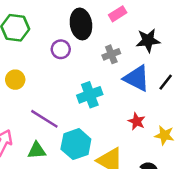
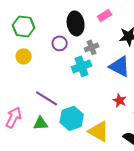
gray cross: (111, 54) -> (92, 47), moved
yellow circle: (15, 80) -> (24, 56), moved
cyan cross: (90, 95) -> (82, 66), moved

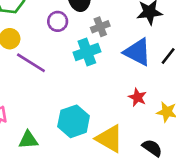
purple line: (47, 98) -> (31, 63), moved
green triangle: (41, 123) -> (28, 140), moved

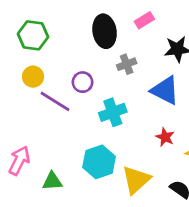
purple circle: (58, 21) -> (83, 82), moved
cyan cross: (87, 52) -> (113, 112), moved
yellow triangle: (110, 139) -> (136, 180), turned 48

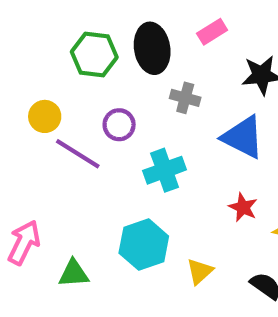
green hexagon: (33, 35) -> (94, 54), moved
gray cross: (127, 64) -> (185, 98), turned 36
yellow triangle: (136, 180) -> (200, 271), size x0.6

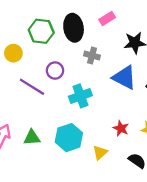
yellow circle: (45, 116) -> (13, 53), moved
red star: (243, 207) -> (121, 128), moved
green triangle: (74, 273) -> (32, 138), moved

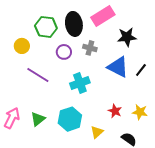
pink rectangle: (107, 18) -> (103, 16), size x1.6
purple circle: (55, 71) -> (64, 52), moved
green triangle: (32, 138) -> (38, 119), turned -35

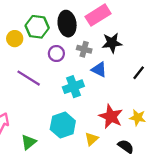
black star: (127, 37) -> (112, 43), moved
yellow circle: (22, 46) -> (15, 39), moved
blue triangle: (118, 67) -> (99, 70), moved, size x0.7
red star: (115, 111) -> (111, 117), size x1.6
green triangle: (38, 119) -> (29, 142), moved

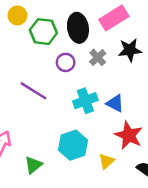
yellow circle: (15, 39) -> (17, 15), moved
gray cross: (84, 49) -> (98, 57), turned 32
blue triangle: (99, 70) -> (115, 103), moved

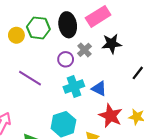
yellow circle: (17, 15) -> (16, 35), moved
purple circle: (66, 62) -> (66, 59), moved

